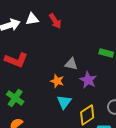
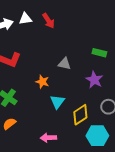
purple star: (88, 80) -> (94, 80), moved
orange star: (57, 81) -> (42, 82), moved

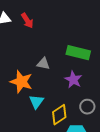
green rectangle: (99, 53) -> (78, 53), size x1.6
orange star: (42, 82) -> (21, 82), size x1.6

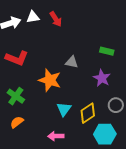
green rectangle: (78, 53) -> (107, 51), size x0.6
cyan triangle: (36, 102) -> (64, 109), moved

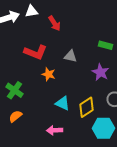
red arrow: (56, 19) -> (54, 23), moved
red L-shape: (17, 58) -> (36, 52), moved
orange star: (50, 80) -> (48, 74), size x0.6
cyan triangle: (64, 109) -> (62, 103), turned -42

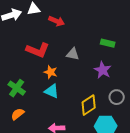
red arrow: (54, 23) -> (57, 21), turned -35
cyan triangle: (62, 103) -> (52, 91), moved

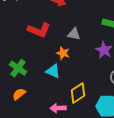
orange star: (51, 72) -> (63, 53), moved
yellow diamond: (89, 105) -> (78, 93), moved

